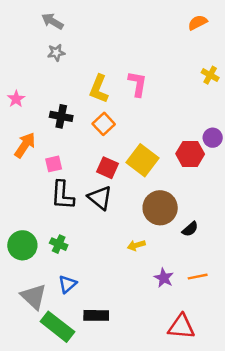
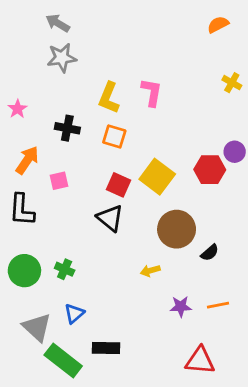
gray star: (56, 53) -> (62, 58), size x1.5
orange square: (104, 124) -> (114, 137), turned -30
black L-shape: (62, 195) -> (22, 210), moved
purple star: (164, 278) -> (181, 307), turned -30

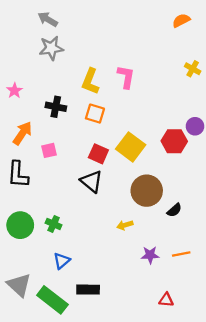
gray triangle: (37, 327) -> (19, 285), moved
red triangle: (200, 360) -> (166, 300), size x0.6

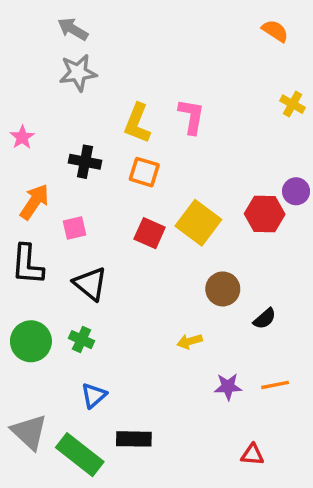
orange semicircle: (181, 20) -> (275, 31), turned 60
black triangle: (92, 181) -> (90, 284), moved
brown circle: (147, 191) -> (223, 289), size x0.7

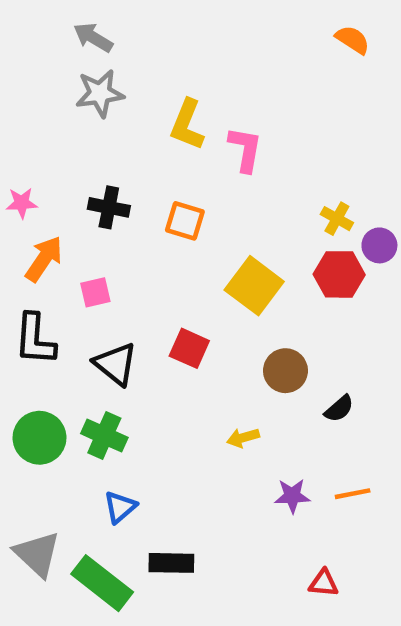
yellow cross: (293, 104) -> (337, 219), moved
yellow L-shape: (137, 123) -> (187, 125), moved
pink star: (22, 137) -> (22, 203), moved, turned 30
red square: (150, 233) -> (189, 348), moved
green cross: (82, 340) -> (104, 436), size x1.4

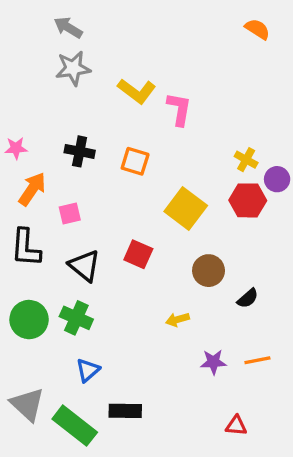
yellow L-shape: (187, 125) -> (137, 91), turned -75

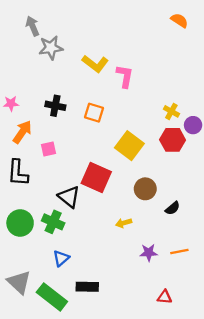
gray arrow: (68, 27) -> (33, 26), moved, turned 36
red square: (138, 254) -> (96, 177), size x1.5
black triangle: (84, 266) -> (69, 197), moved

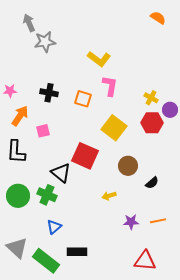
yellow L-shape: (95, 64) -> (99, 59), moved
pink L-shape: (125, 76) -> (110, 86), moved
red triangle: (165, 297) -> (145, 261), size x1.6

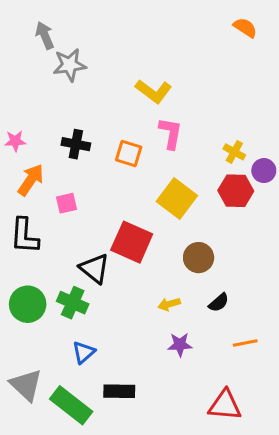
black semicircle: (152, 183) -> (219, 303), moved
purple star: (131, 222) -> (180, 345), moved

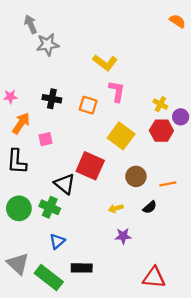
orange semicircle: (245, 28) -> (177, 21), moved
orange line: (245, 343) -> (168, 184), moved

